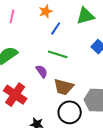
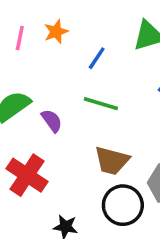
orange star: (46, 11) -> (56, 32), moved
purple semicircle: (42, 71) -> (52, 121), moved

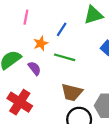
orange star: (56, 32) -> (41, 43), moved
pink line: (20, 38) -> (26, 17), moved

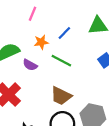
purple semicircle: (34, 68) -> (30, 65), turned 144

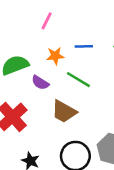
blue line: (64, 33) -> (84, 46), turned 40
brown trapezoid: (61, 96) -> (64, 112), moved

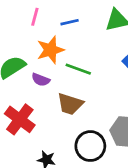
blue line: (84, 46) -> (70, 22), moved
orange star: (55, 56) -> (50, 50), size x1.5

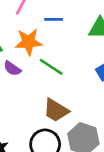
brown trapezoid: (70, 104) -> (56, 110), moved

